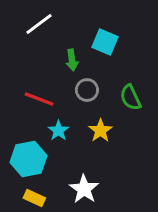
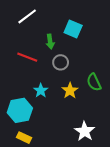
green semicircle: (130, 98) -> (94, 82), moved
red line: (39, 99) -> (27, 57), moved
white star: (84, 189) -> (85, 131), moved

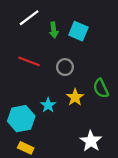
green arrow: (50, 41) -> (54, 30), moved
cyan star: (41, 91) -> (48, 105), moved

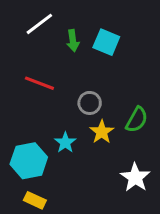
gray circle: (65, 67) -> (90, 103), moved
green semicircle: (101, 88) -> (137, 120), turned -126
white star: (91, 141) -> (135, 177), moved

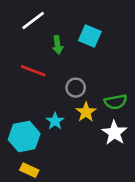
green arrow: (73, 41) -> (58, 45), moved
green semicircle: (137, 120) -> (116, 102), turned 50
white star: (135, 177) -> (114, 133), moved

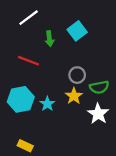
cyan square: (90, 36) -> (77, 31), turned 30
gray circle: (76, 88) -> (77, 75), moved
cyan hexagon: (24, 137) -> (21, 99), moved

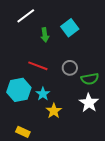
red line: (29, 61) -> (38, 66), moved
yellow star: (74, 96) -> (54, 111), moved

